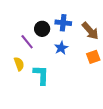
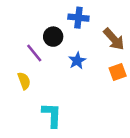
blue cross: (63, 23) -> (78, 18), moved
cyan L-shape: (41, 75) -> (52, 115), moved

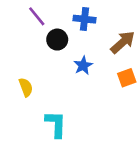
brown arrow: (114, 39) -> (123, 42), turned -90
purple line: (34, 53) -> (37, 16), moved

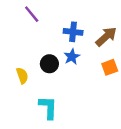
blue cross: (84, 19) -> (73, 32), moved
black circle: (57, 40) -> (49, 64), moved

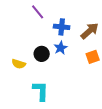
purple line: (32, 14) -> (38, 12), moved
yellow semicircle: (22, 76) -> (19, 64), turned 128

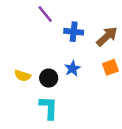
blue star: (61, 48) -> (72, 69), moved
black circle: (42, 54) -> (49, 78), moved

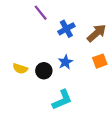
blue cross: (74, 32) -> (66, 29), turned -35
cyan L-shape: (49, 108) -> (62, 100), moved, turned 65

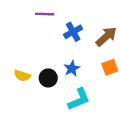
purple line: (41, 13) -> (45, 14), turned -49
cyan L-shape: (62, 100) -> (79, 99), moved

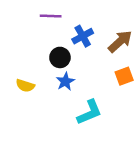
blue star: (72, 69) -> (65, 82), moved
black circle: (48, 78) -> (60, 57), moved

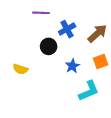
blue star: (65, 82) -> (72, 66), moved
cyan L-shape: (89, 112) -> (89, 91), moved

